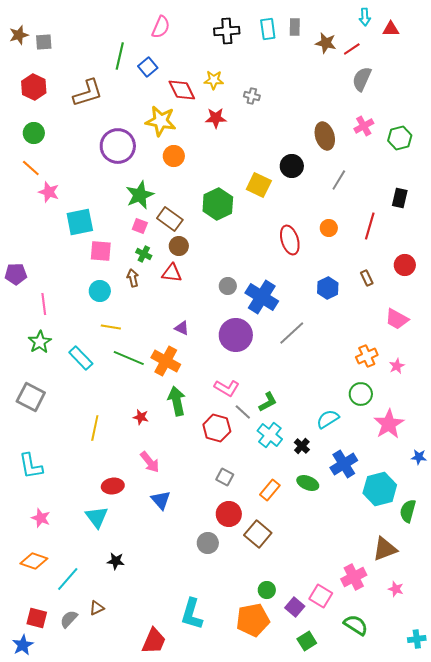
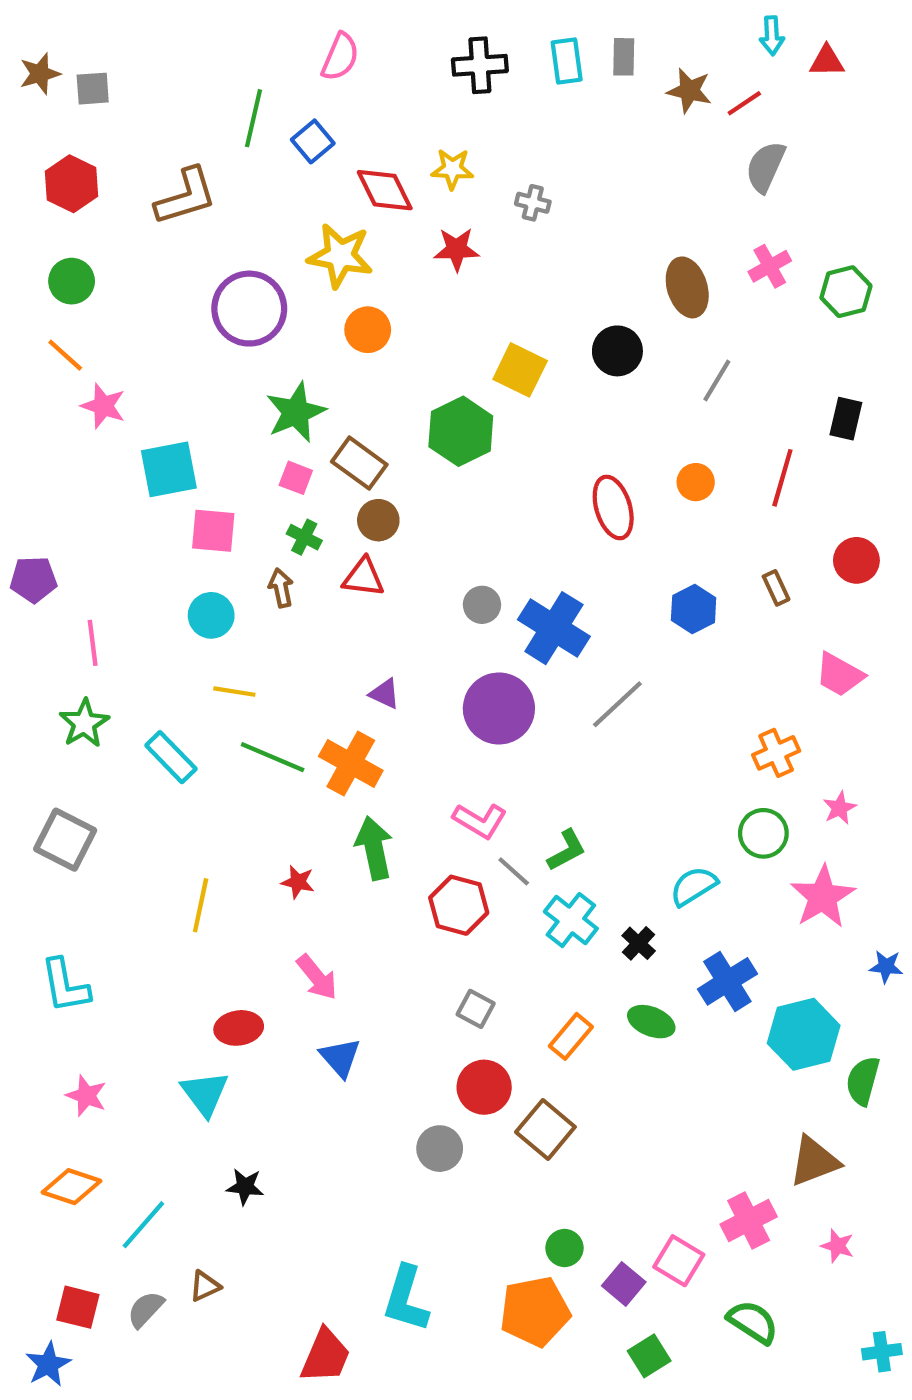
yellow square: (259, 185) -> (520, 370), moved
pink star: (397, 366) -> (840, 808), moved

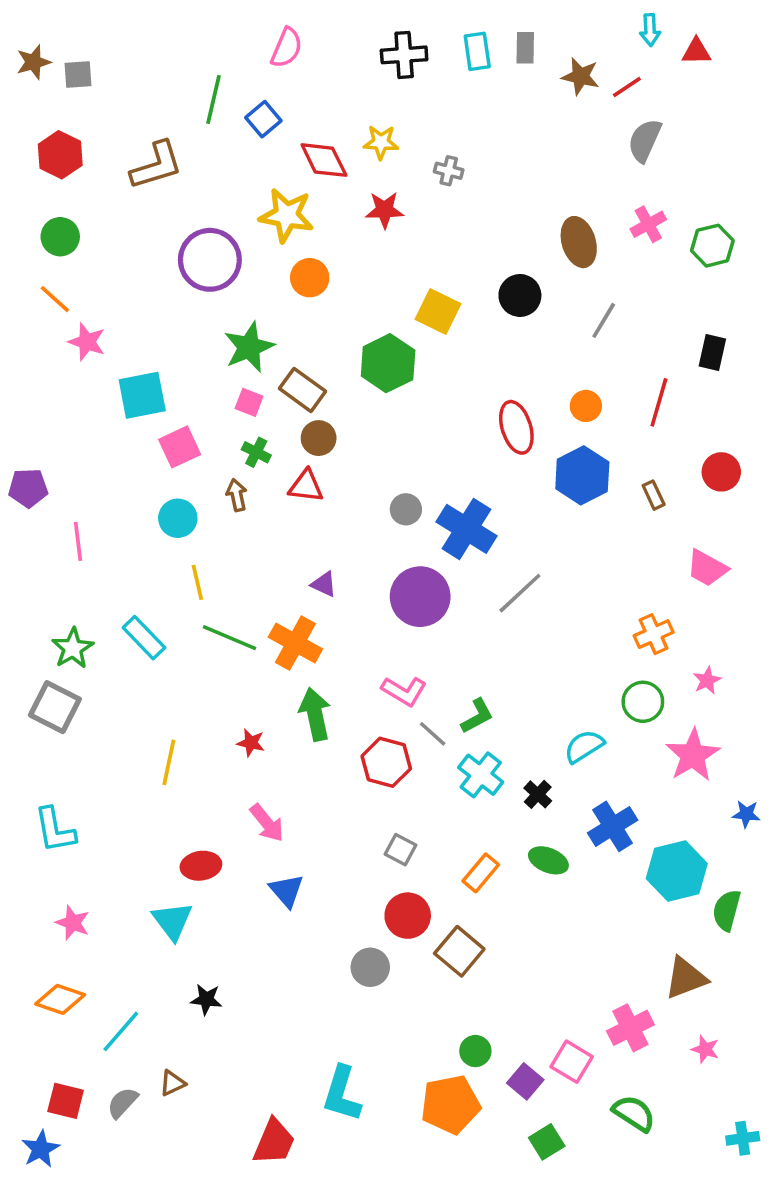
pink square: (213, 531) -> (180, 447), turned -30
blue hexagon: (694, 609) -> (582, 475), moved, size x1.4
yellow line: (234, 692) -> (197, 582), turned 68
green star: (84, 723) -> (73, 648), moved

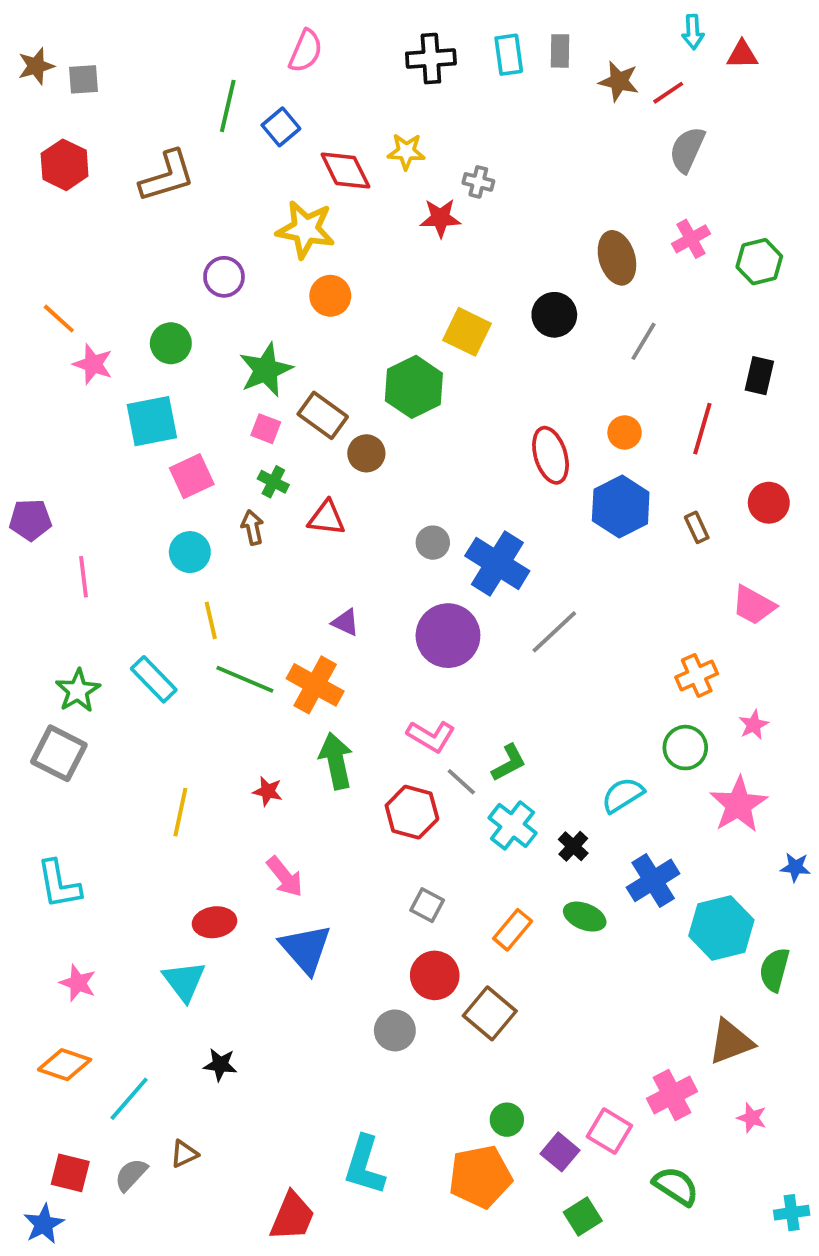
red star: (384, 210) -> (440, 218), moved
green circle: (60, 237) -> (171, 343), moved
purple circle: (210, 260) -> (224, 277), size x0.6
brown circle: (319, 438) -> (366, 453), moved
blue triangle: (286, 891) -> (306, 949), size x1.4

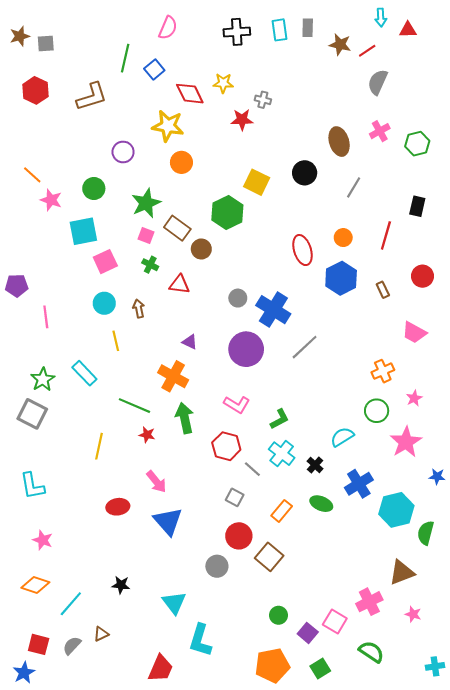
brown arrow: (252, 527) -> (139, 308), moved
green line: (245, 679) -> (135, 406), moved
gray line: (461, 782) -> (252, 469), moved
cyan triangle: (184, 981) -> (174, 603), moved
orange pentagon: (480, 1177) -> (272, 665), moved

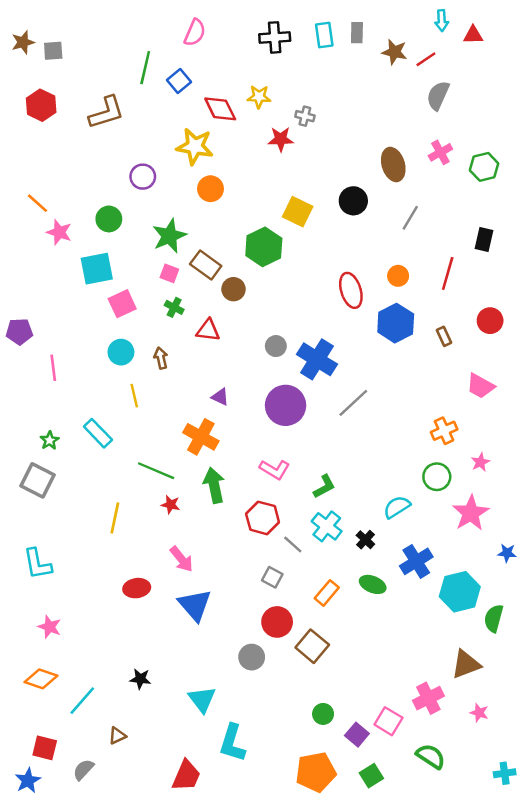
green star: (43, 379) -> (50, 440), size x0.7
gray semicircle: (72, 645) -> (83, 770), moved

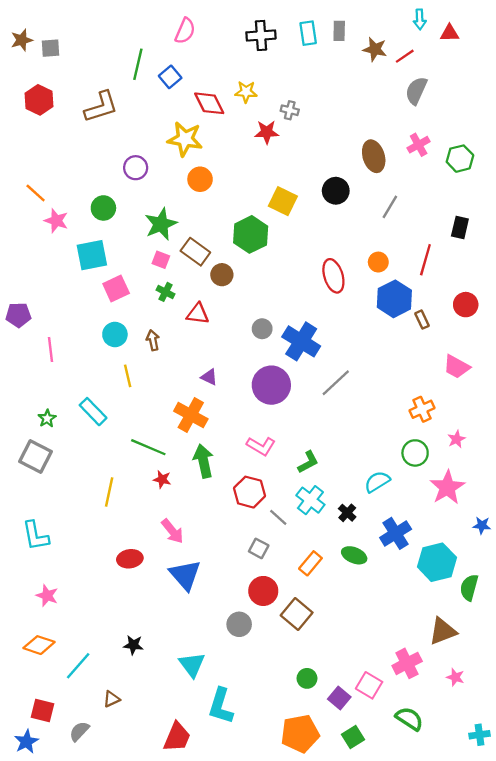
blue hexagon: (396, 323) -> (394, 299), moved

